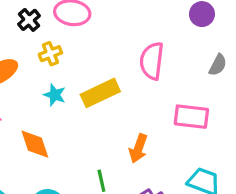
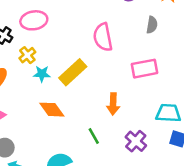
cyan star: (55, 95) -> (42, 74), moved
orange diamond: (35, 144) -> (52, 110), moved

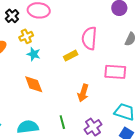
yellow rectangle: (73, 72) -> (71, 56), moved, size x0.6
green line: (94, 136) -> (62, 122), moved

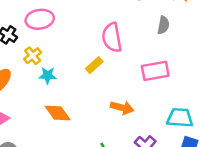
orange arrow: (83, 93) -> (122, 108), turned -78

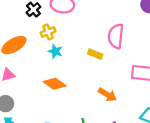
yellow rectangle: (94, 65) -> (95, 54), turned 48
orange diamond: (58, 113) -> (55, 84), turned -35

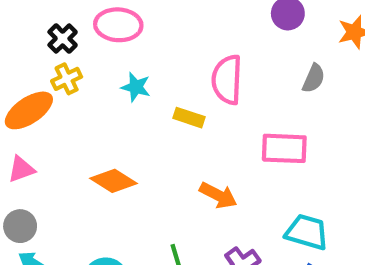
yellow cross: (48, 32) -> (67, 79), moved
cyan star: (55, 51) -> (136, 87), moved

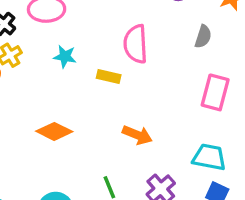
pink rectangle: (284, 148) -> (215, 92), moved, turned -72

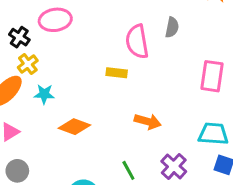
gray semicircle: (203, 37) -> (172, 27), moved
cyan star: (65, 57) -> (44, 94), moved

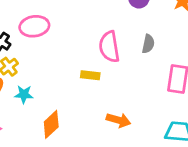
gray semicircle: (172, 27) -> (148, 44), moved
orange diamond: (74, 127) -> (51, 124), turned -64

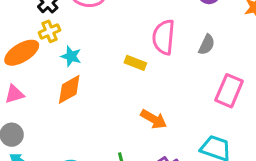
cyan star: (24, 94) -> (71, 56), moved
orange diamond: (51, 124) -> (69, 89), moved

